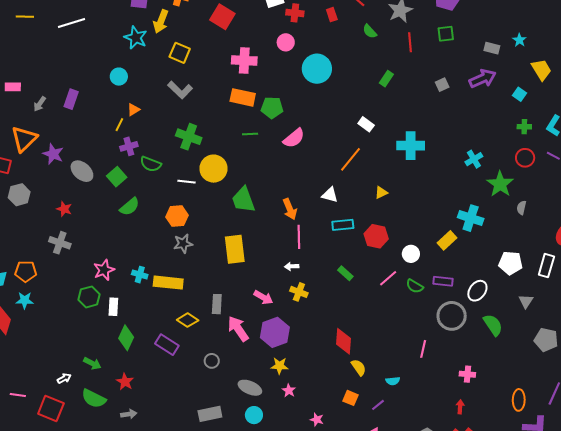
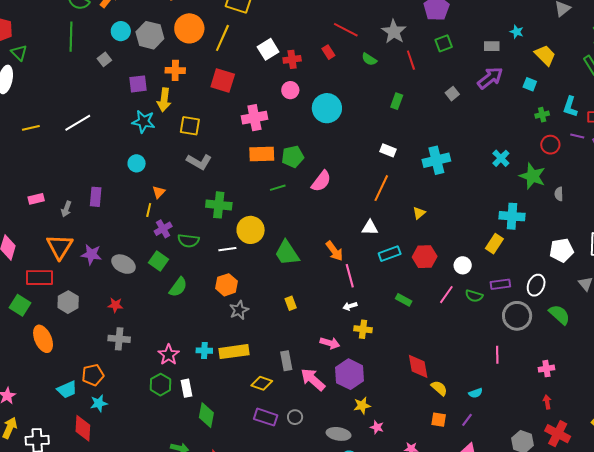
yellow rectangle: (235, 249) -> (291, 303), size x0.5
purple rectangle: (167, 345) -> (266, 417), moved

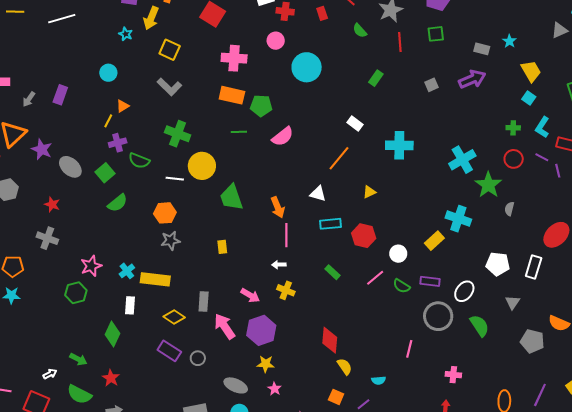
cyan square: (530, 84) -> (529, 98), moved
cyan star: (144, 122) -> (126, 34), size x0.6
cyan cross: (501, 158) -> (462, 160), size x1.5
cyan cross: (204, 351) -> (127, 271), turned 35
white rectangle: (187, 388) -> (130, 305), moved

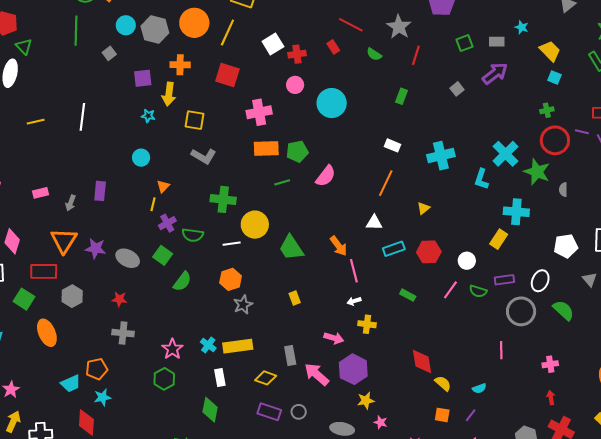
white line: (62, 19) -> (82, 117), turned -52
green square: (436, 34) -> (464, 43), moved
red line: (400, 42) -> (416, 55), turned 36
cyan L-shape: (542, 127) -> (481, 179), moved
red circle: (514, 159) -> (555, 140), size x1.5

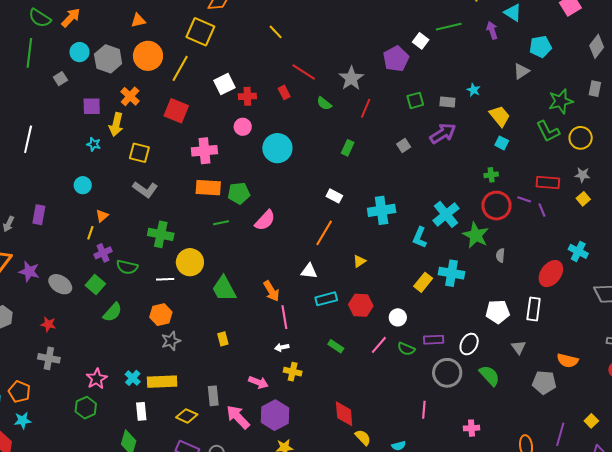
orange cross: (180, 65) -> (130, 96), turned 36
yellow rectangle: (499, 239) -> (423, 282), moved
orange pentagon: (97, 369) -> (19, 392), turned 30

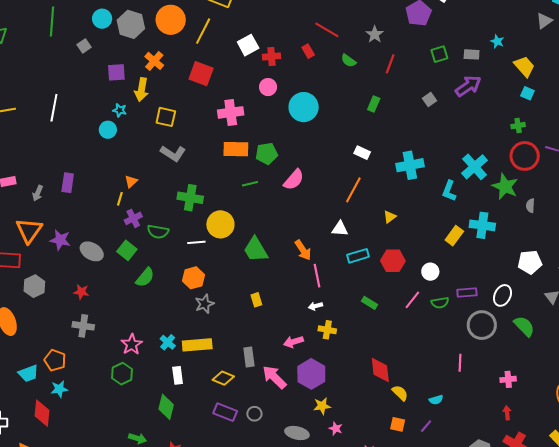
gray star: (351, 78) -> (375, 34), size x0.7
cyan circle: (83, 185) -> (108, 130), moved
green semicircle: (406, 349) -> (440, 303), turned -30
pink arrow: (258, 382) -> (293, 342), turned 144

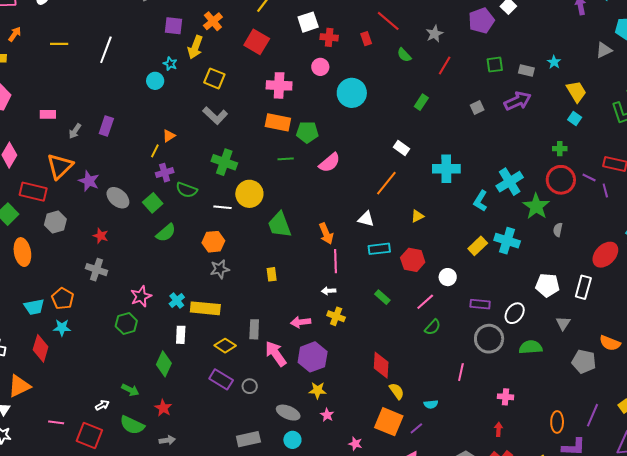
green semicircle: (440, 303) -> (433, 327), moved, turned -48
green semicircle: (524, 326) -> (531, 347), turned -60
orange square: (398, 424) -> (389, 422), size x1.8

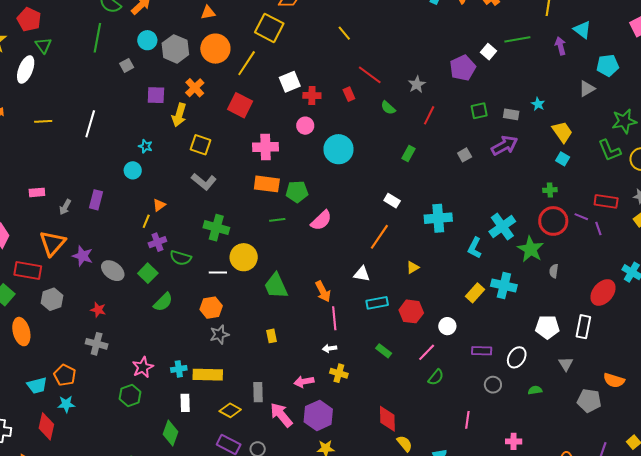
cyan star: (170, 64) -> (145, 146), moved
cyan circle: (155, 81) -> (133, 170), moved
cyan cross: (177, 301) -> (179, 369), turned 35
gray circle: (489, 339) -> (493, 385), size x0.6
green semicircle: (531, 347) -> (535, 390), size x0.6

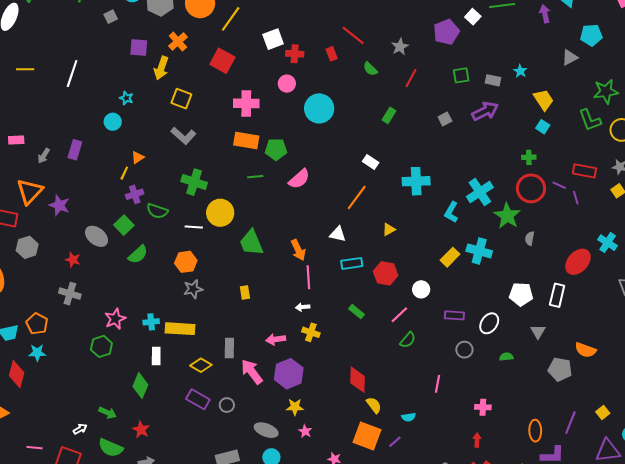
gray ellipse: (113, 271) -> (96, 236), moved

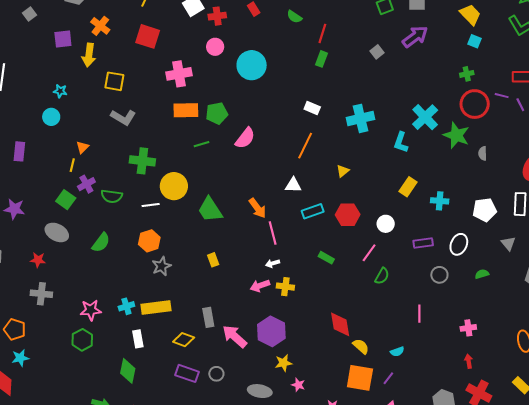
red line: (411, 78) -> (322, 33), moved
green square: (124, 225) -> (66, 200), moved
cyan cross: (479, 251) -> (440, 201), moved, size x0.7
pink star: (115, 319) -> (91, 310), turned 30
pink arrow: (276, 339) -> (260, 286), moved

